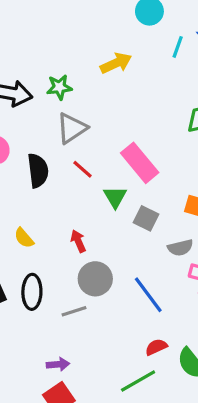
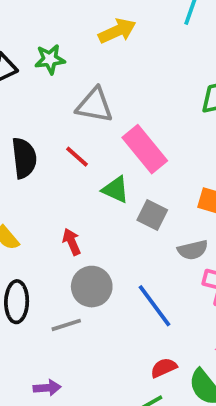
gray triangle: (72, 128) -> (95, 105), moved, turned 44
green triangle: (115, 197) -> (116, 190), turned -35

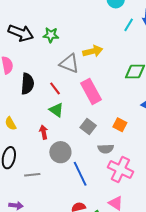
yellow arrow: (117, 31) -> (93, 51), moved
green triangle: (116, 190) -> (56, 110), moved
gray circle: (92, 287) -> (60, 152), moved

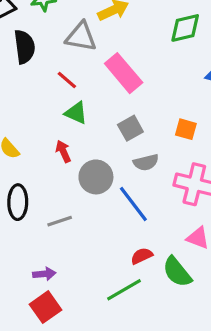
black semicircle: (27, 84) -> (24, 47), moved
orange square: (120, 125) -> (186, 129), moved
gray square: (88, 126) -> (130, 128), turned 35
gray semicircle: (106, 149) -> (146, 162), moved

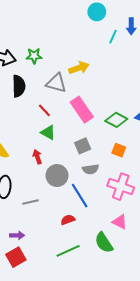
green diamond: (185, 28) -> (116, 120), moved, turned 35
red semicircle: (142, 256) -> (68, 220), moved

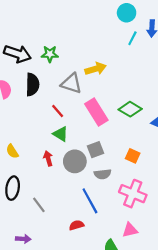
cyan circle: (97, 12) -> (127, 13), moved
green diamond: (116, 120) -> (130, 109), moved
gray circle: (57, 176) -> (75, 161), moved
gray line: (31, 202) -> (39, 205), turned 63
pink triangle: (120, 222) -> (130, 230), turned -42

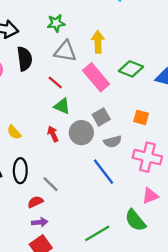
green star: (50, 54) -> (56, 23), moved
yellow arrow: (96, 69) -> (98, 42), moved, turned -66
red semicircle: (76, 225) -> (35, 202), moved

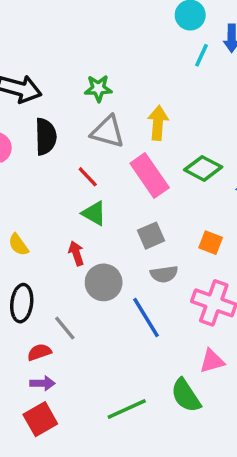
gray circle: (81, 133) -> (104, 282), moved

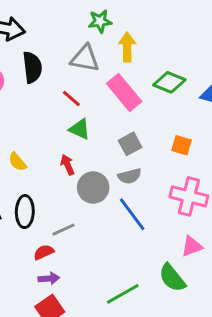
green star: (98, 88) -> (100, 21), moved
gray semicircle: (164, 274) -> (130, 176), moved
gray line: (65, 328) -> (64, 230), turned -70

